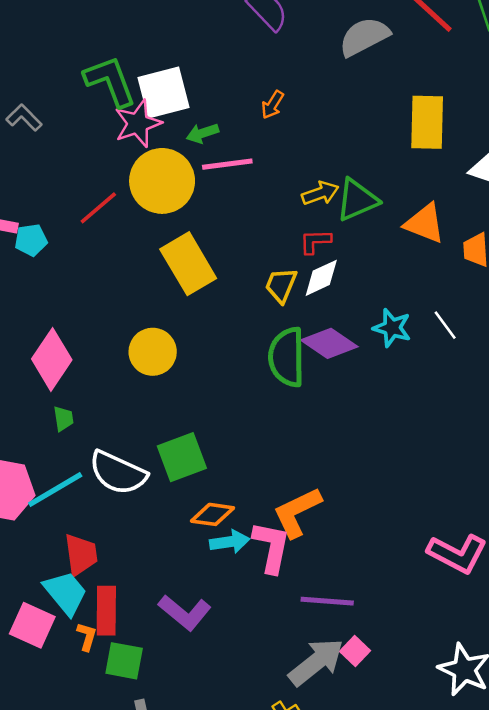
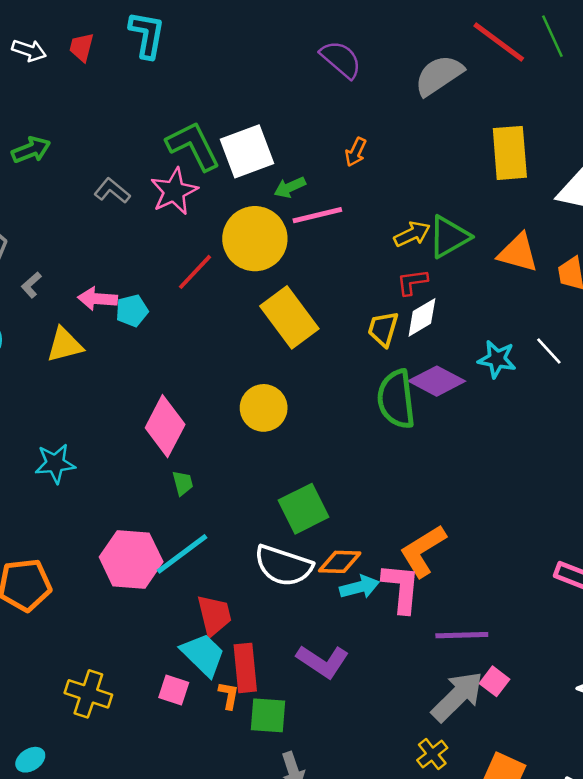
pink star: (138, 123) -> (174, 191), moved
white semicircle: (118, 473) -> (283, 566), moved
pink square: (32, 625) -> (174, 690), size x0.7

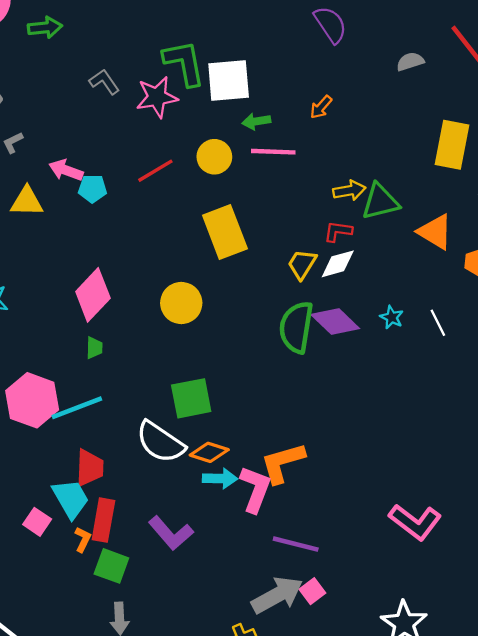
gray semicircle: (439, 75) -> (410, 62), size x0.6
yellow circle: (255, 239) -> (214, 157), size x0.6
cyan star: (497, 359) -> (392, 317), size x0.7

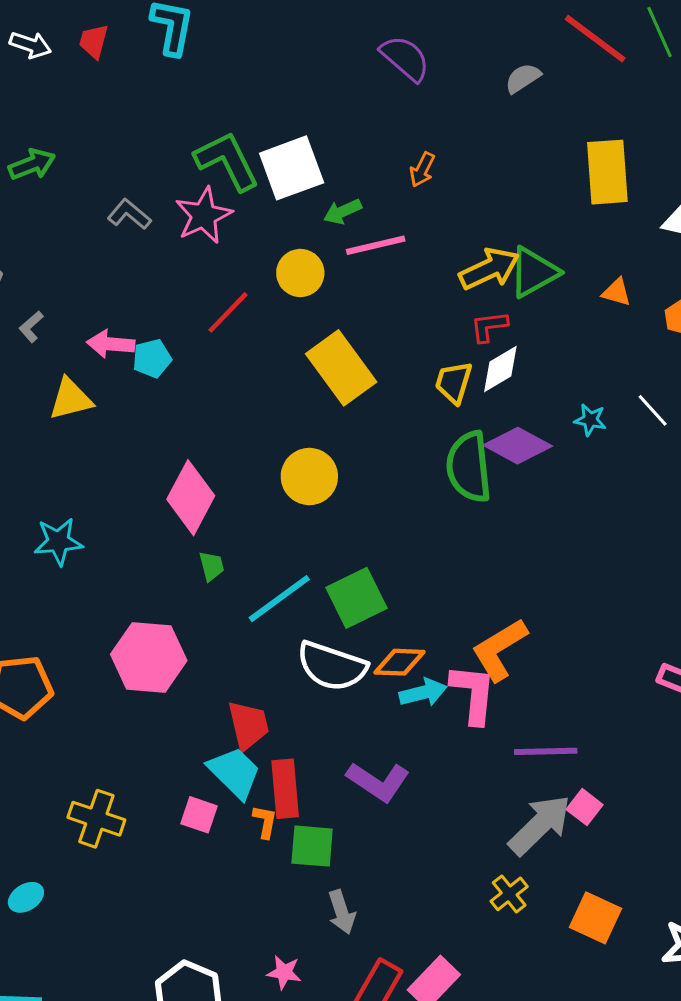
yellow arrow: (349, 190) -> (489, 269), size x1.4
orange triangle: (435, 232) -> (617, 292), size x0.6
cyan line: (77, 408) -> (279, 599), moved

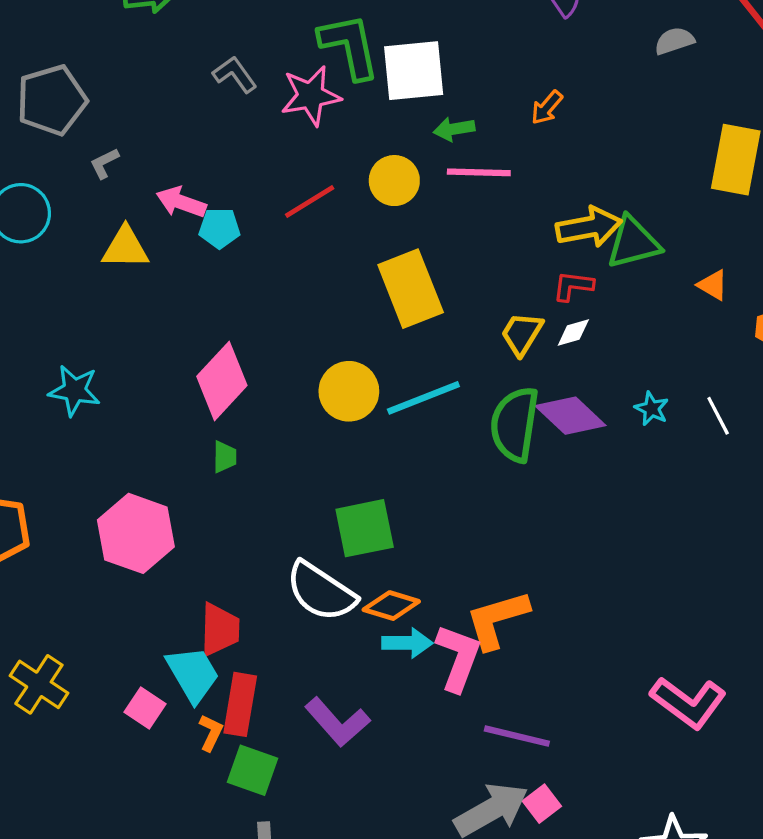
white diamond: (500, 369) -> (573, 333), size x0.7
cyan line: (279, 599) -> (423, 398), moved

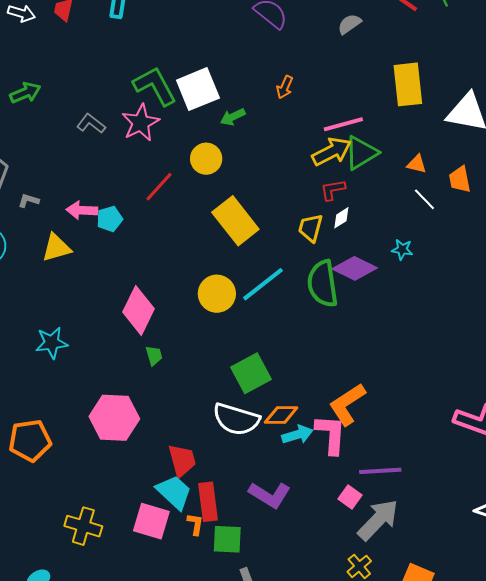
gray L-shape: (104, 163) -> (29, 201), turned 60
pink line: (479, 172) -> (343, 124), moved
white line: (718, 416) -> (424, 199), moved
pink square: (145, 708) -> (151, 521), size x1.5
pink square: (542, 804) -> (350, 497), moved

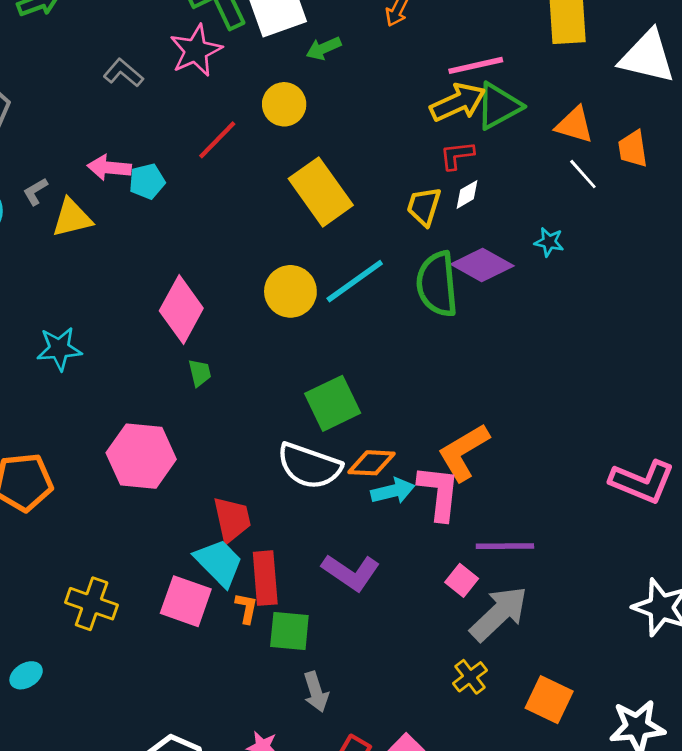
gray L-shape: (91, 124) -> (123, 73), moved
orange triangle: (417, 164) -> (574, 125), size x1.4
gray L-shape: (29, 201) -> (35, 192), moved, turned -50

